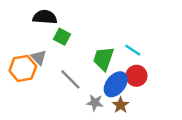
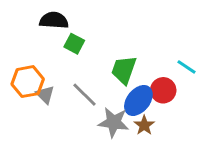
cyan line: (133, 50) -> (187, 67), moved
gray triangle: (39, 57) -> (45, 95), moved
gray star: (95, 103) -> (114, 122), size x1.5

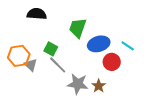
green square: (74, 44) -> (51, 49), moved
green trapezoid: (124, 70) -> (78, 28), moved
blue ellipse: (138, 100) -> (99, 44), moved, turned 35

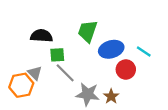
black semicircle: (37, 14) -> (42, 36), moved
green square: (51, 49) -> (57, 55), turned -32
orange hexagon: (19, 56) -> (21, 85), moved

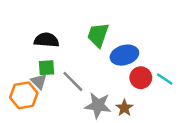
cyan line: (144, 52) -> (165, 79), moved
green square: (57, 55) -> (46, 68), moved

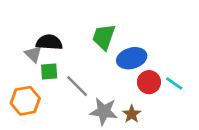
gray triangle: (39, 81) -> (33, 54), moved

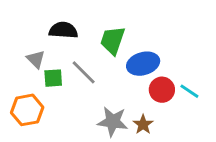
black semicircle: (49, 42) -> (63, 30), moved
gray line: (77, 86) -> (84, 72), moved

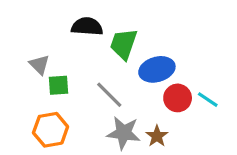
black semicircle: (63, 30) -> (87, 27), moved
gray line: (84, 72) -> (109, 95), moved
orange hexagon: (27, 110) -> (51, 130), moved

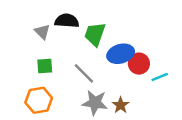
gray triangle: (39, 65) -> (42, 32), moved
red circle: (178, 98) -> (139, 64), moved
cyan line: (208, 100) -> (160, 77), turned -56

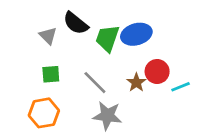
black semicircle: (67, 21) -> (76, 23), turned -145
blue ellipse: (121, 54) -> (136, 34), moved
brown star: (121, 105) -> (136, 83), moved

